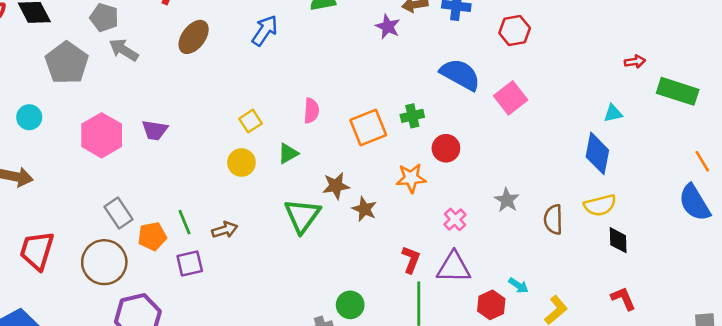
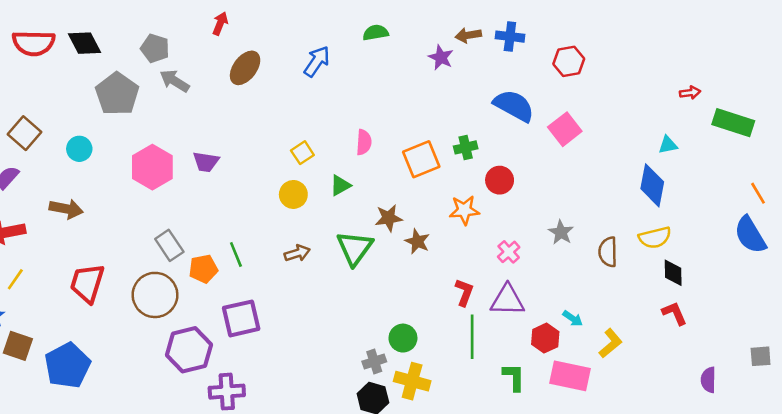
brown arrow: (225, 230) -> (297, 253), moved
purple square: (190, 263) -> (241, 318), moved, size x1.4
red L-shape: (623, 298) -> (674, 313), moved

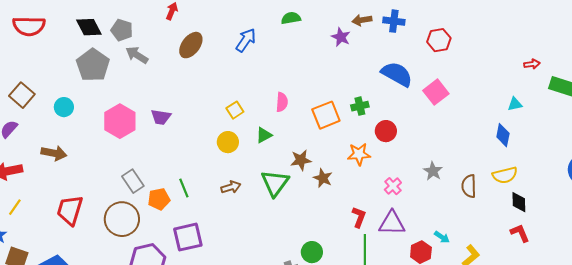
black diamond: (84, 43) -> (89, 27), moved
blue diamond: (652, 185) -> (503, 135), size x0.7

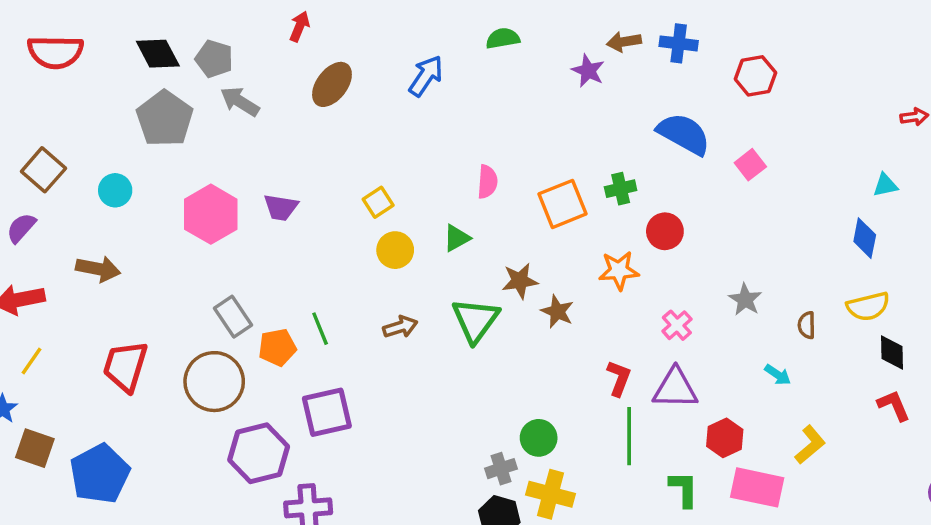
pink square: (436, 92) -> (750, 165), size x0.7
yellow square: (235, 110) -> (378, 202), moved
brown semicircle: (469, 186) -> (807, 325), size x0.7
cyan arrow: (442, 237) -> (778, 375), moved

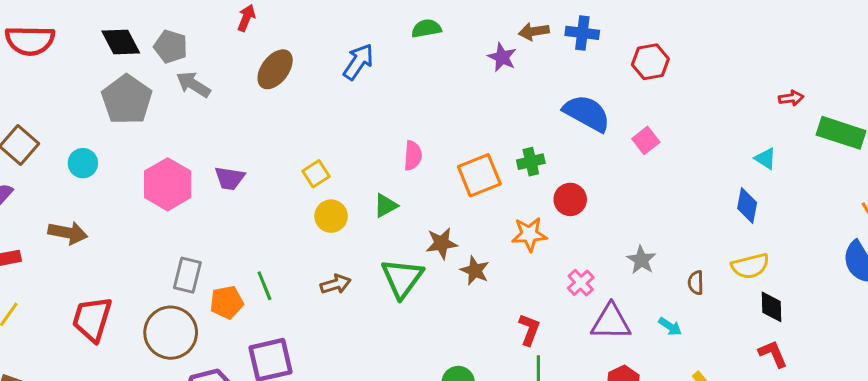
cyan triangle: (885, 185) -> (765, 159), turned 45
gray rectangle: (233, 317) -> (187, 275), turned 48
purple triangle: (675, 388) -> (611, 322), moved

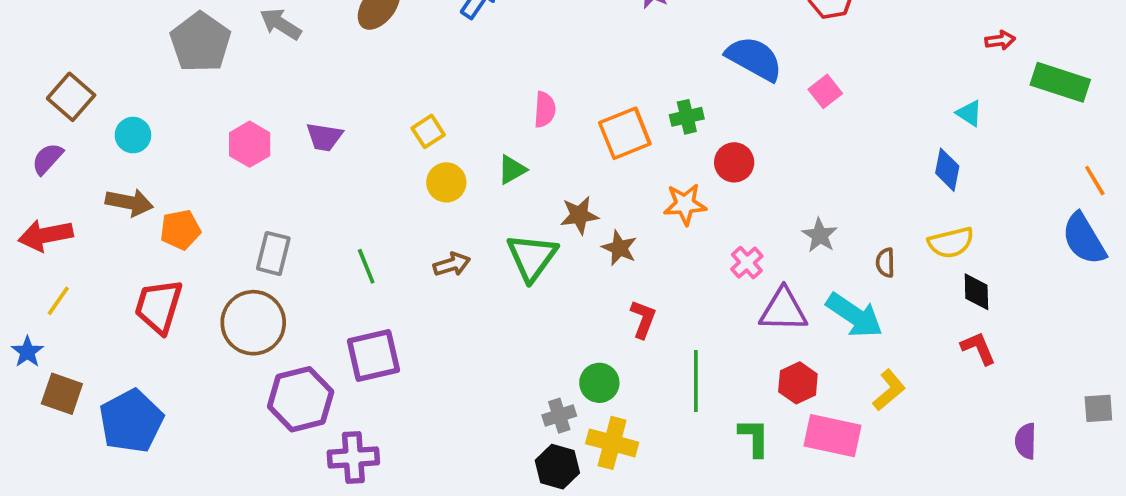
cyan circle: (83, 163) -> (133, 135), moved
pink hexagon: (168, 184) -> (250, 144), size x0.7
orange pentagon: (227, 302) -> (180, 230), moved
cyan arrow: (670, 327) -> (854, 315), size x2.0
red L-shape: (529, 330) -> (643, 319), moved

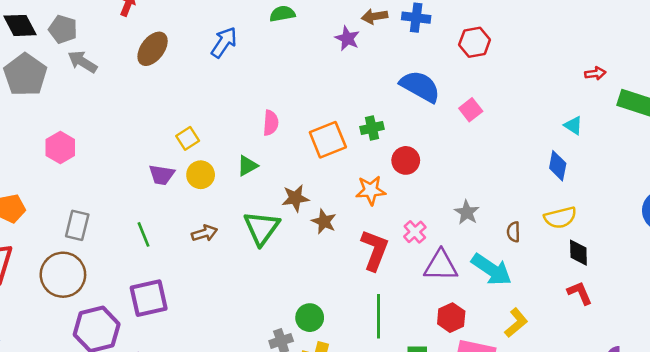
purple trapezoid: (324, 137) -> (162, 175), moved
red L-shape: (643, 319) -> (375, 250), moved, size x1.5

